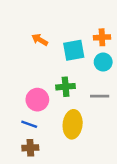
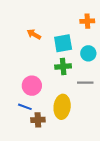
orange cross: (102, 37) -> (87, 21), moved
green cross: (66, 87) -> (63, 66), moved
brown cross: (30, 148) -> (38, 120), moved

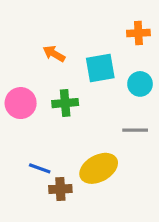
green cross: (63, 66) -> (65, 103), moved
pink circle: (32, 86) -> (21, 103), moved
yellow ellipse: (62, 107) -> (99, 168), turned 55

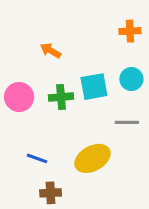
cyan square: (100, 68) -> (94, 87), moved
brown cross: (60, 189) -> (51, 193), moved

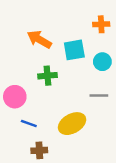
orange arrow: (51, 51) -> (39, 39), size x1.5
cyan square: (94, 87) -> (74, 50), moved
pink circle: (19, 97) -> (15, 97), moved

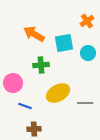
orange cross: (101, 24) -> (87, 21), turned -32
gray line: (99, 96) -> (85, 103), moved
yellow ellipse: (72, 124) -> (58, 93), moved

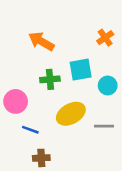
orange cross: (87, 21) -> (105, 38), moved
cyan square: (64, 43) -> (81, 70), moved
cyan circle: (88, 53) -> (108, 86), moved

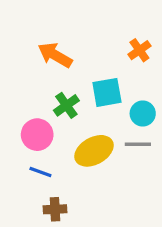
green cross: (50, 79) -> (66, 105), turned -30
pink circle: (16, 101) -> (37, 135), moved
gray line: (104, 126) -> (138, 144), moved

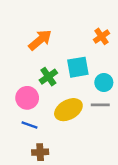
orange arrow: (55, 55) -> (40, 40), turned 110

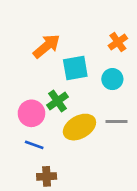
cyan square: (78, 67) -> (75, 68), moved
green cross: (48, 77) -> (58, 101), moved
cyan circle: (104, 82) -> (112, 79), moved

